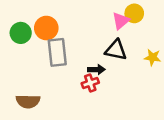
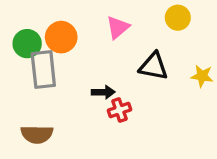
pink triangle: (121, 21) -> (118, 27), moved
gray rectangle: (57, 52) -> (43, 70), moved
black arrow: (96, 70) -> (103, 92), moved

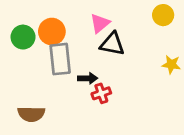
yellow circle: (178, 18) -> (163, 15), moved
black triangle: (153, 66) -> (112, 44), moved
gray rectangle: (43, 70) -> (60, 59), moved

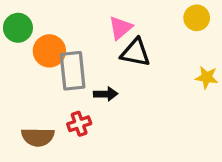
orange circle: (52, 32) -> (49, 51), moved
green circle: (23, 37) -> (18, 28), moved
red cross: (101, 93) -> (79, 124), moved

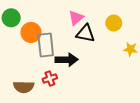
yellow circle: (197, 18) -> (114, 23), moved
black arrow: (106, 94) -> (67, 60), size x1.5

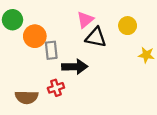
gray rectangle: (46, 45) -> (51, 50), size x0.7

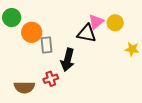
pink triangle: (85, 20) -> (96, 22), moved
black arrow: (75, 67) -> (68, 60), turned 105

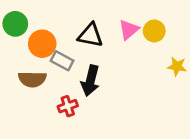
black triangle: (87, 33) -> (90, 35), moved
gray rectangle: (46, 45) -> (62, 61), turned -56
brown semicircle: (24, 87) -> (32, 79), moved

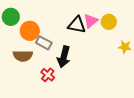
black triangle: (90, 35) -> (77, 25), moved
red cross: (68, 106) -> (48, 75), turned -32

